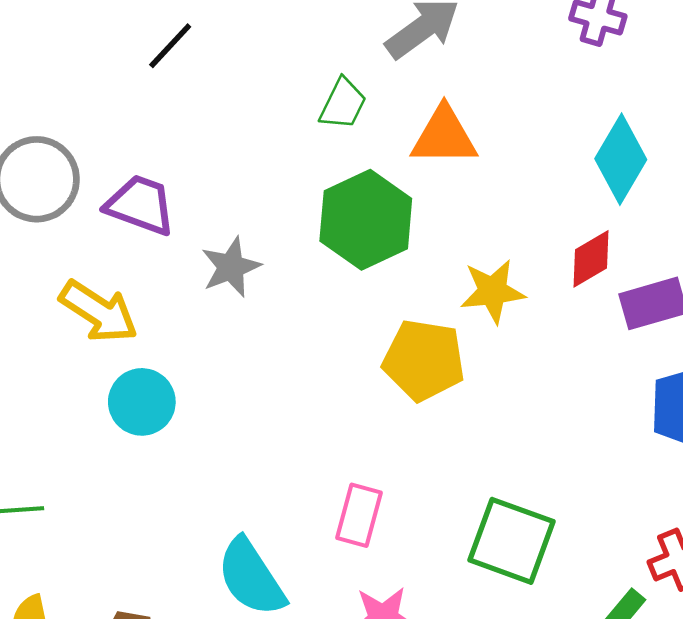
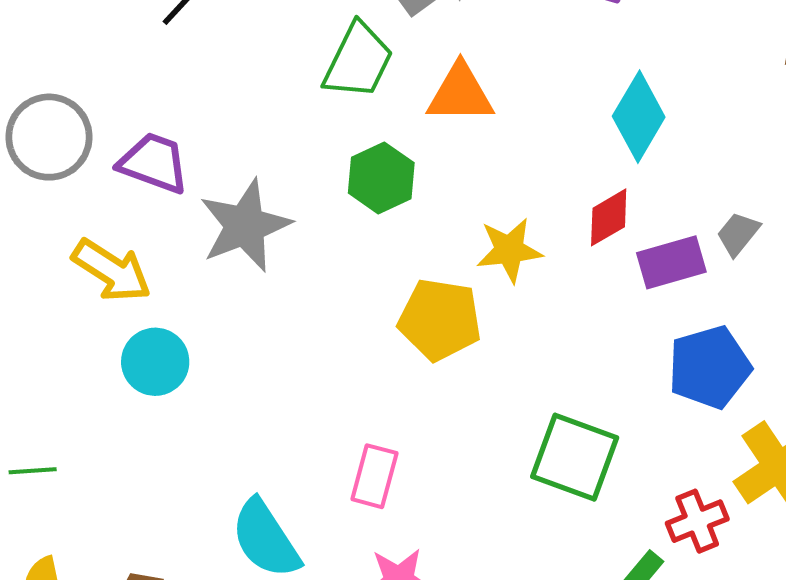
green trapezoid: (343, 104) -> (358, 61), size x1.5
green hexagon: (366, 220) -> (381, 178), size x0.7
gray star: (231, 267) -> (245, 226), size x1.5
green square: (511, 541) -> (575, 457), moved

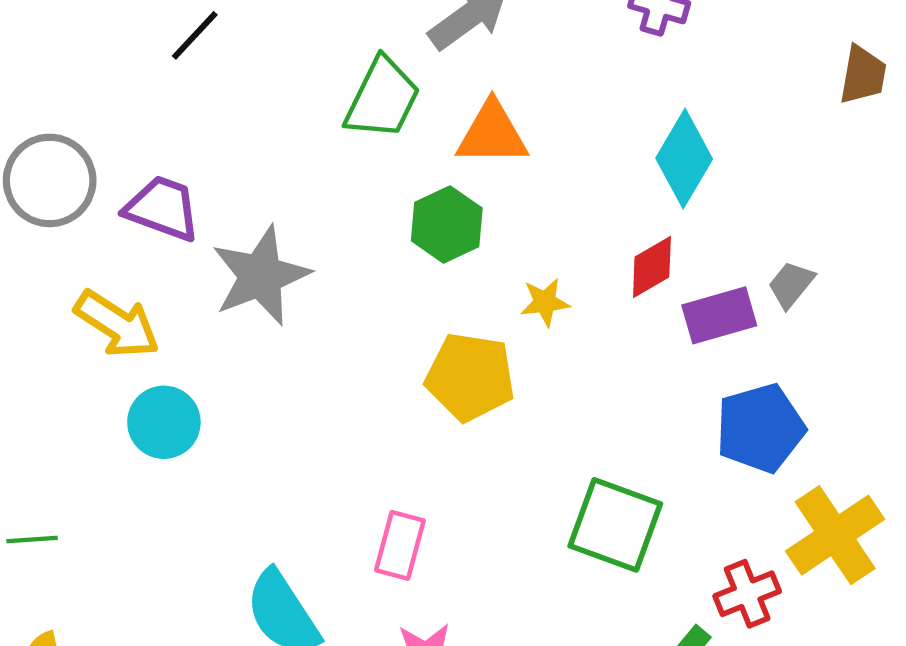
green hexagon: (381, 178) -> (447, 224), moved
yellow star: (509, 250) -> (545, 302), size x0.7

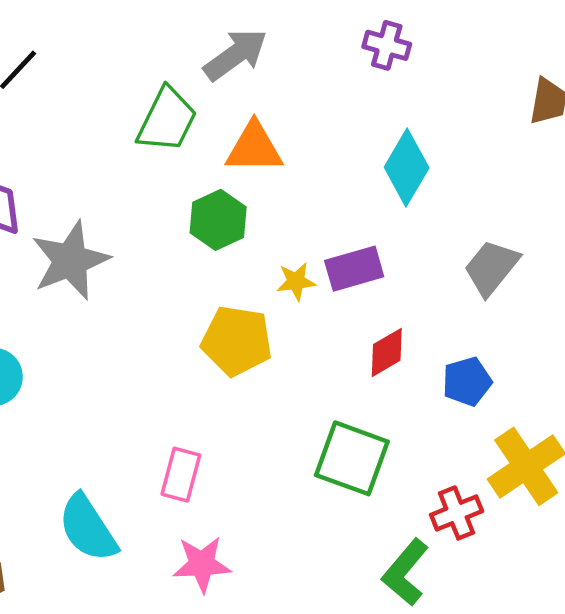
red diamond: (652, 267) -> (387, 352), moved
gray trapezoid: (791, 285) -> (491, 268), size x1.5
purple rectangle: (719, 315) -> (354, 269), moved
blue pentagon: (760, 428) -> (467, 382), size x0.7

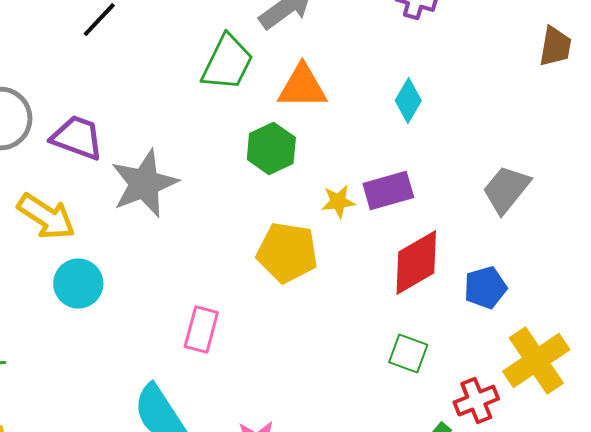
cyan diamond: (407, 167) -> (408, 101), moved, size x0.7
red diamond: (387, 352) -> (416, 263), size x1.5
green square: (352, 458) -> (408, 354), moved, size x0.6
pink rectangle: (181, 475) -> (201, 330), moved

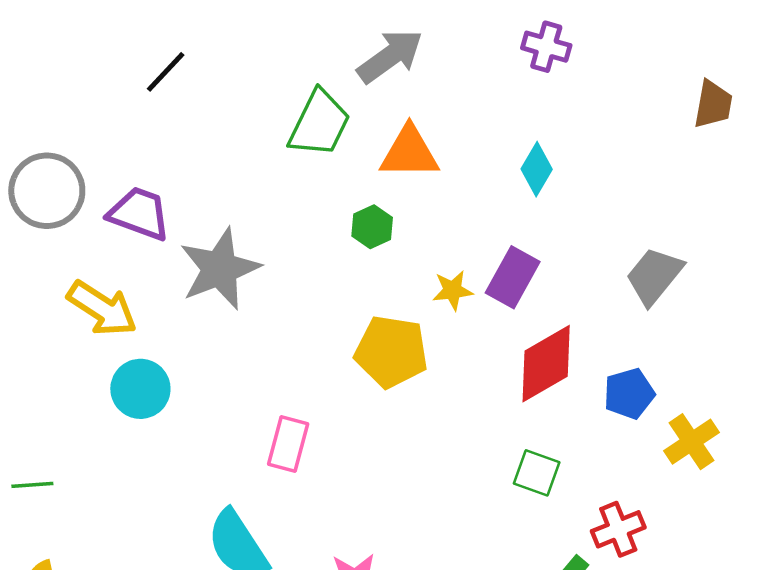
green hexagon: (271, 149) -> (372, 227), size x0.7
purple rectangle: (388, 191) -> (513, 277), turned -45
yellow cross: (536, 361) -> (691, 442), moved, size x0.7

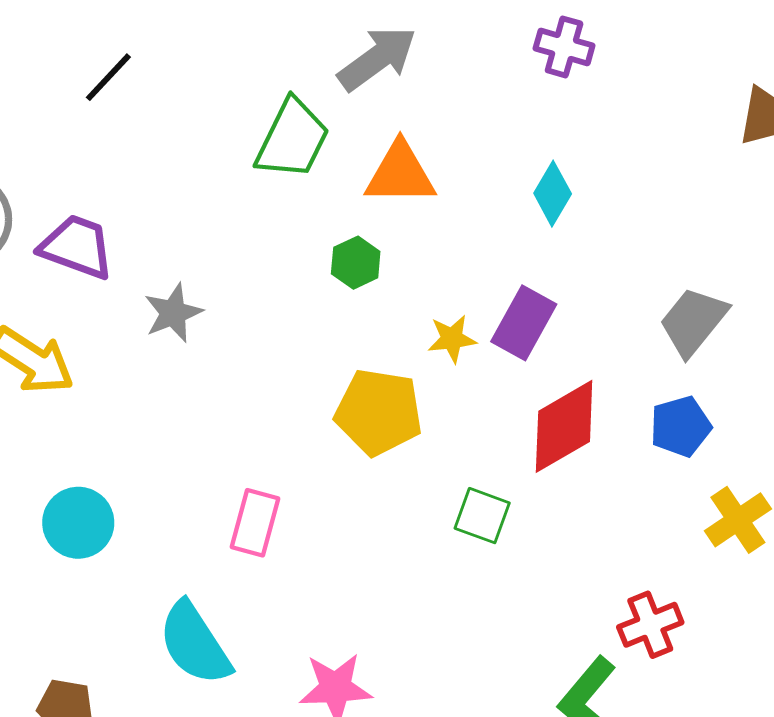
gray star: (220, 269) -> (173, 313), size x0.6
cyan circle: (140, 389) -> (78, 523), moved
blue pentagon: (629, 394) -> (680, 426), moved
green square: (537, 473) -> (482, 516), moved

